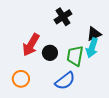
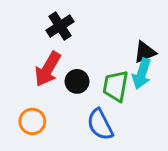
black cross: (63, 17) -> (60, 26), moved
blue semicircle: (65, 81) -> (100, 125), turned 100

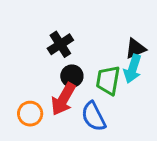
black cross: (60, 26) -> (60, 44), moved
red arrow: (48, 69) -> (63, 99), moved

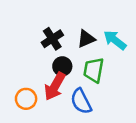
black triangle: (135, 49) -> (86, 39), moved
cyan arrow: (133, 69) -> (115, 40), moved, turned 110

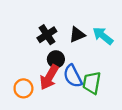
green trapezoid: (94, 70) -> (92, 83), moved
blue semicircle: (81, 101) -> (73, 76), moved

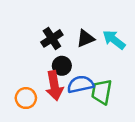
blue semicircle: (73, 76) -> (80, 84), turned 105
red arrow: (49, 77) -> (54, 86), turned -40

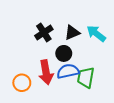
black circle: (62, 66) -> (64, 53), moved

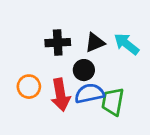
black cross: (44, 32) -> (58, 43), turned 30
orange circle: (22, 83) -> (29, 87), moved

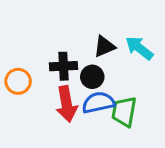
black cross: (58, 43) -> (64, 66), moved
orange circle: (29, 87) -> (18, 81), moved

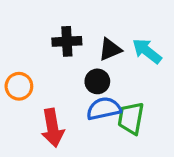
black cross: (64, 66) -> (67, 41), moved
red arrow: (67, 104) -> (53, 128), moved

